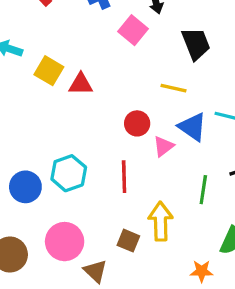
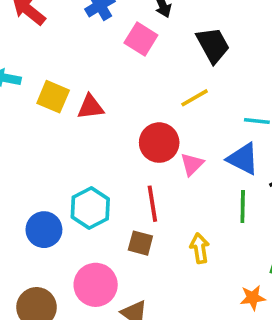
yellow line: (174, 88) -> (195, 98), turned -35
red circle: (137, 123) -> (159, 143), size x1.4
blue triangle: (192, 127) -> (243, 159), moved
yellow arrow: (161, 221) -> (200, 248), size x0.7
brown square: (128, 241) -> (140, 243), moved

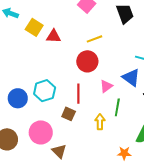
yellow line: (195, 98) -> (94, 39), moved
pink triangle: (192, 164) -> (106, 86), moved
green line: (243, 207) -> (117, 107), moved

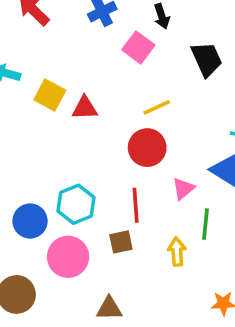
brown square: (69, 114) -> (121, 242), turned -32
pink circle: (41, 132) -> (68, 257), moved
brown triangle: (59, 151) -> (109, 308), turned -42

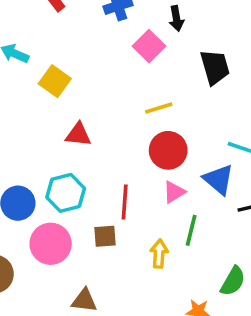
red triangle: (85, 108) -> (78, 134), moved
red circle: (147, 148) -> (168, 150), moved

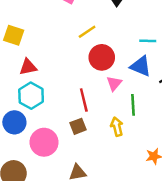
red triangle: (78, 134) -> (28, 67), moved
cyan hexagon: (66, 193) -> (31, 96), moved

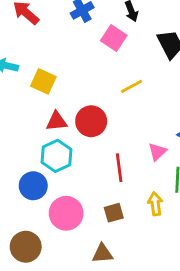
red circle: (102, 57) -> (91, 121), moved
brown square: (78, 126) -> (114, 213), moved

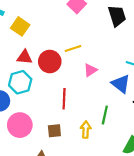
yellow line: (132, 86) -> (73, 49), moved
pink triangle: (157, 152) -> (90, 70), moved

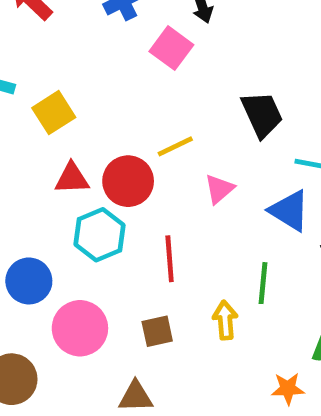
black trapezoid: (117, 16) -> (262, 114), moved
yellow square: (20, 26) -> (54, 113), turned 30
cyan hexagon: (20, 82) -> (99, 235), moved

